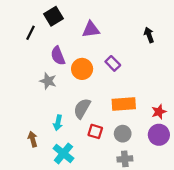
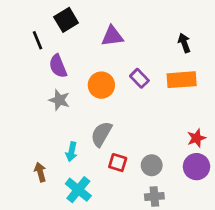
black line: (30, 33) -> (38, 40), turned -48
purple semicircle: (58, 56) -> (58, 66), moved
orange rectangle: (124, 104) -> (182, 80), moved

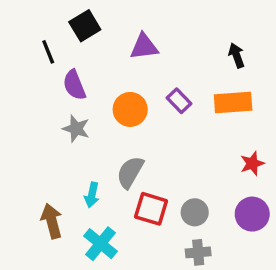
red star: (196, 138) -> (252, 163), moved
red square: (118, 163) -> (151, 209), size x1.4
brown arrow: (40, 172) -> (52, 221), size x1.4

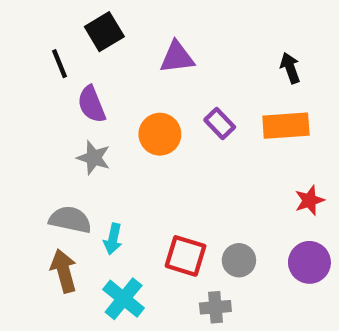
gray semicircle: (130, 172) -> (70, 220), moved, turned 72
gray cross: (198, 252) -> (215, 307), moved

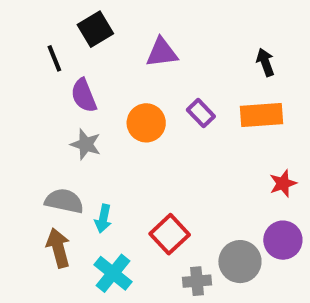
red square: (186, 256) -> (170, 234), turned 30
gray circle: (239, 260) -> (240, 262), moved, size x1.4

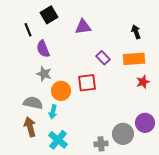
orange circle: (146, 123) -> (61, 91), moved
red star: (283, 183) -> (143, 82), moved
red square: (170, 234) -> (87, 83), moved, turned 36

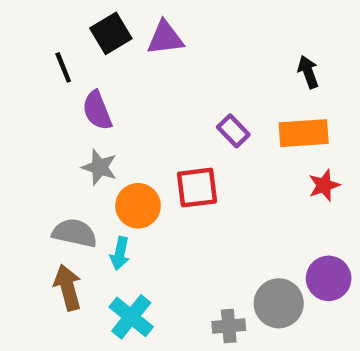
purple triangle: (83, 27) -> (165, 38), moved

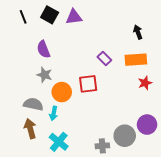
black square: (111, 33) -> (50, 15), turned -30
black line: (63, 67) -> (23, 17), moved

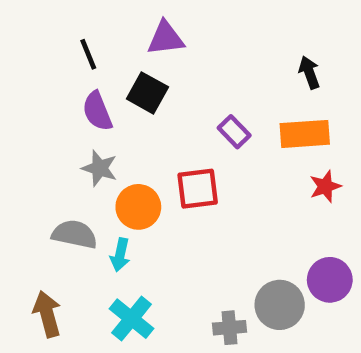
black square: (50, 15) -> (147, 93), moved
black line: (23, 17) -> (88, 54), moved
brown arrow: (30, 129) -> (47, 314), moved

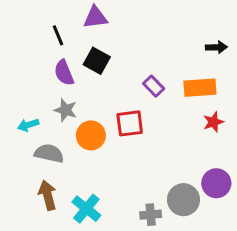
purple triangle: (166, 38) -> (95, 17), moved
black arrow: (309, 72) -> (216, 47), moved, turned 108
cyan arrow: (120, 255) -> (28, 125), moved, turned 60
brown arrow: (47, 314) -> (48, 195), moved

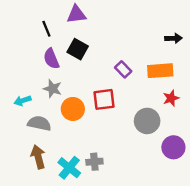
gray circle: (183, 200) -> (147, 121), moved
gray cross: (151, 215) -> (94, 162), moved

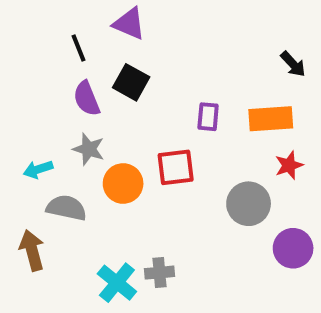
purple triangle: (76, 14) -> (129, 24), turned 30
black arrow: (173, 38) -> (293, 64), turned 49
purple rectangle: (123, 69) -> (208, 117), turned 49
brown arrow: (38, 157) -> (32, 250), moved

